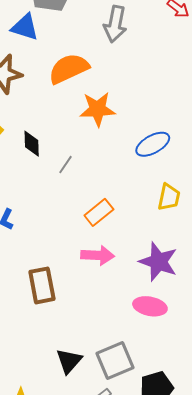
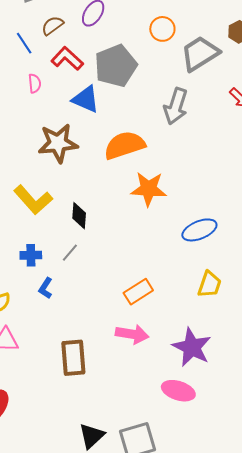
gray line: (66, 165) -> (70, 253), moved

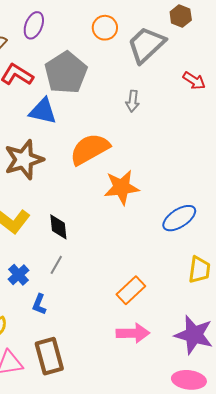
gray arrow: (176, 106) -> (133, 101), size x0.6
blue cross: (31, 255) -> (18, 275), turned -30
brown rectangle: (73, 358) -> (49, 356), moved

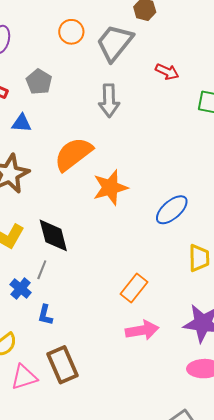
gray pentagon: (66, 73) -> (39, 82), size x0.6
gray arrow: (133, 101) -> (109, 101), size x1.5
blue triangle: (43, 111) -> (22, 123), size x0.7
black diamond: (58, 227) -> (53, 235), size x1.4
gray line: (56, 265) -> (42, 270), moved

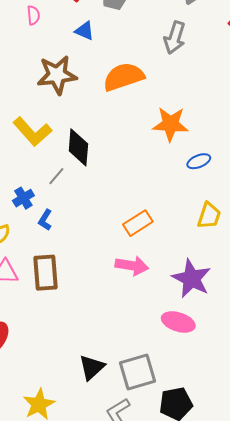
orange star: (110, 188) -> (170, 124), moved
blue ellipse: (172, 210) -> (199, 161), size x0.7
blue cross: (21, 289) -> (23, 198), moved

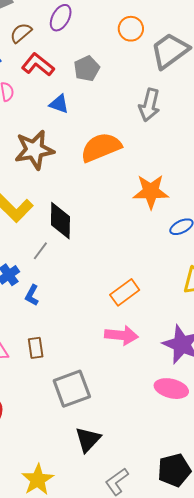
brown rectangle: (46, 273) -> (36, 348), size x0.6
gray square: (138, 372) -> (72, 389), moved

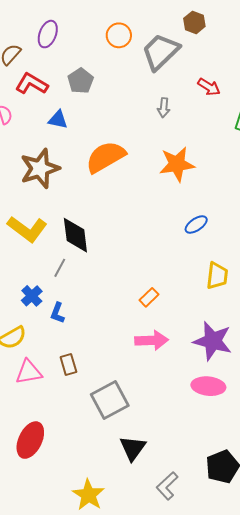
gray arrow: (149, 105) -> (164, 108), moved, size x0.6
orange star: (151, 192) -> (177, 164), moved
orange rectangle: (125, 292) -> (149, 297), size x0.7

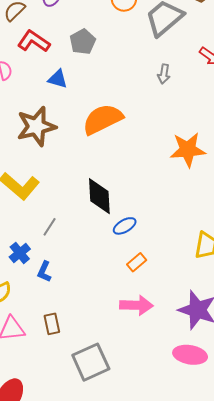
orange star: (177, 164) -> (188, 150), moved
blue ellipse: (196, 225) -> (125, 226), moved
black diamond: (75, 235) -> (99, 196), moved

